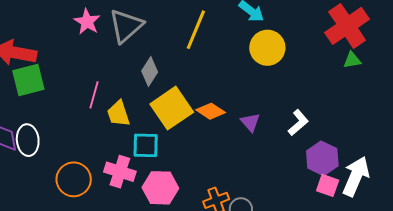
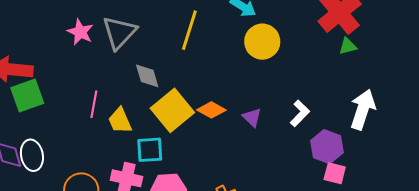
gray diamond: (150, 71) -> (147, 76), turned -44
white arrow: (356, 176) -> (363, 109), moved

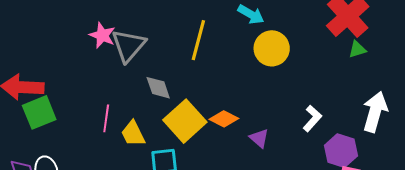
pink star: (80, 32) -> (102, 35), moved
purple triangle: (252, 117) -> (259, 138), moved

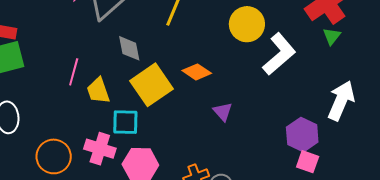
green triangle: (357, 49) -> (332, 36), turned -42
white L-shape: (312, 118) -> (279, 54), moved, size x1.6
orange diamond: (224, 119) -> (197, 72), moved

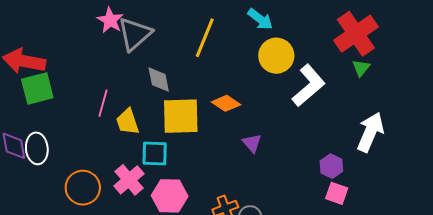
yellow square: (151, 85) -> (181, 116), turned 33
purple hexagon: (302, 135) -> (331, 166), size x0.7
pink cross: (100, 149) -> (129, 180), turned 32

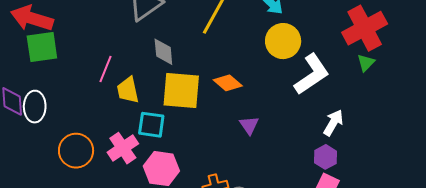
white arrow: (370, 132) -> (333, 123), moved, size x0.7

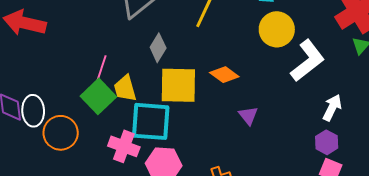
green square: (42, 47) -> (98, 96), moved, turned -32
gray diamond: (163, 52) -> (158, 48), turned 40
cyan square: (151, 125) -> (151, 121), size x1.5
pink cross: (123, 148) -> (124, 146), turned -32
orange circle: (76, 151) -> (61, 133), moved

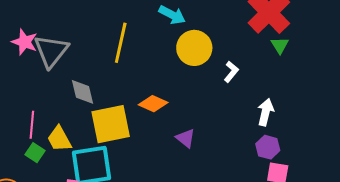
gray diamond: (158, 48) -> (83, 92), turned -32
white L-shape: (308, 61) -> (231, 72), size x0.5
green square: (98, 96) -> (35, 153), size x0.6

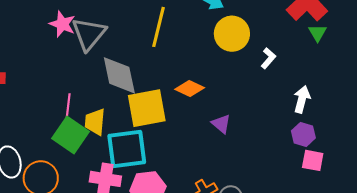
gray diamond: (83, 92) -> (119, 75), size x1.5
yellow trapezoid: (59, 139) -> (95, 122), turned 32
green square: (35, 153) -> (70, 135), size x1.8

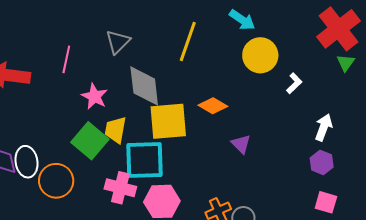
pink star: (62, 24) -> (94, 97), moved
gray triangle: (89, 34) -> (118, 42), size x0.7
pink line: (68, 107) -> (66, 59), moved
pink square: (313, 160) -> (326, 202), moved

